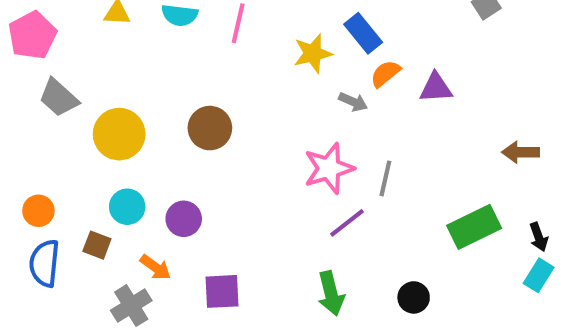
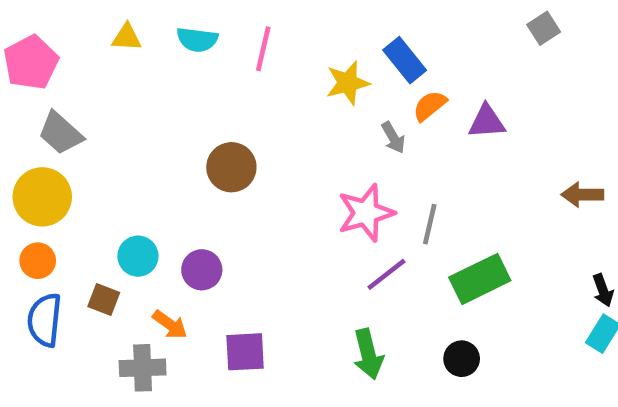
gray arrow: (353, 102) -> (393, 138), turned 36
yellow circle: (119, 134) -> (42, 197), moved
green rectangle: (474, 227) -> (480, 279), moved
gray cross: (131, 306) -> (143, 368), turned 30

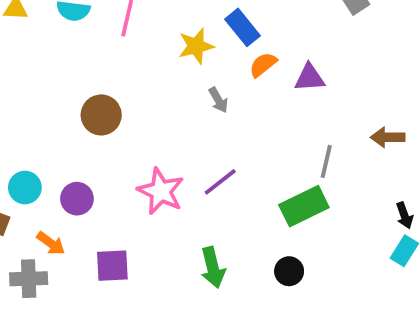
gray arrow: (393, 138) -> (218, 100), moved
pink star: (366, 213) -> (161, 191), moved, turned -30
gray line: (430, 224) -> (326, 161), moved
purple line: (386, 274) -> (220, 182), moved

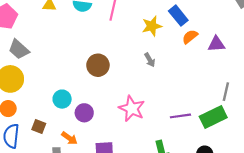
gray arrow: (218, 100) -> (150, 60), moved
purple line: (220, 182) -> (180, 116), moved, turned 30
cyan circle: (25, 188) -> (62, 99), moved

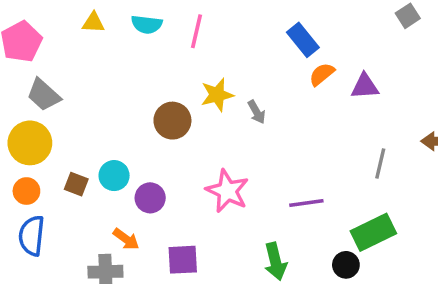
yellow star: (152, 26) -> (217, 95), moved
green rectangle: (213, 117) -> (373, 232), moved
brown square: (39, 127) -> (76, 184), moved

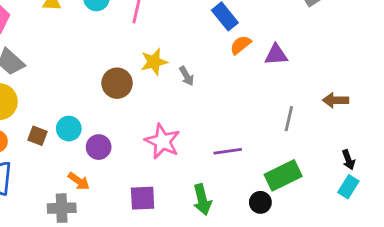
purple square: (183, 260) -> (143, 198), moved

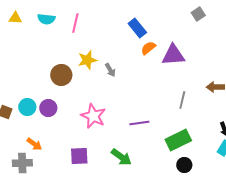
purple triangle: (276, 55) -> (173, 55), size x1.4
purple circle: (99, 147) -> (48, 108), moved
green arrow: (202, 200) -> (121, 157), turned -40
black circle: (260, 202) -> (184, 165), moved

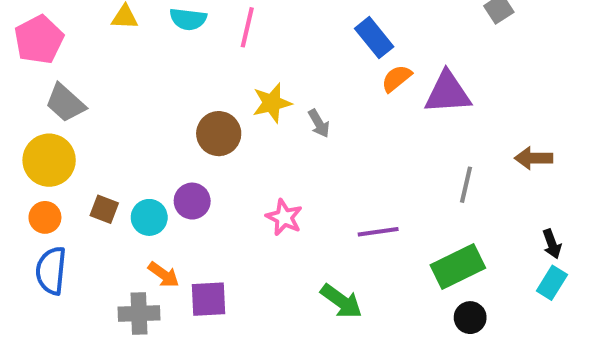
cyan circle: (27, 107) -> (149, 217), moved
pink star: (93, 116) -> (284, 217), size x0.7
purple square: (79, 156) -> (208, 299), moved

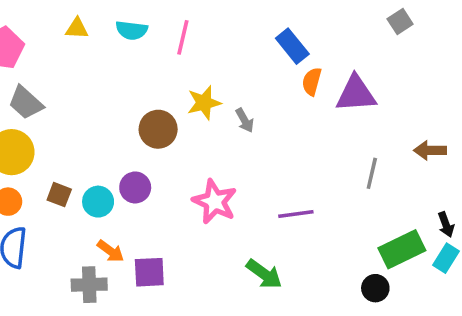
orange semicircle: (397, 78) -> (312, 82), turned -36
pink star: (284, 217) -> (215, 202), size x1.4
green rectangle: (458, 266) -> (402, 249), moved

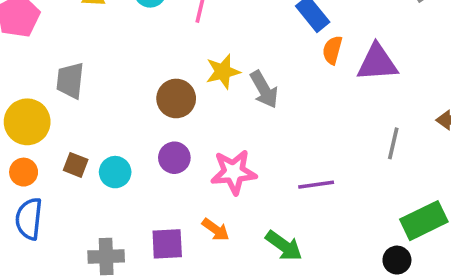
gray trapezoid: (26, 103) -> (70, 81), moved, turned 54
gray arrow: (245, 120) -> (264, 90), size x1.5
purple circle: (135, 187) -> (174, 158), moved
pink star: (215, 202) -> (234, 172), turned -30
orange arrow: (110, 251) -> (216, 230), moved

